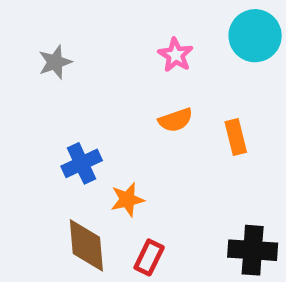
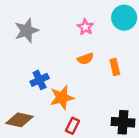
gray star: (55, 62) -> (27, 31), size x1.5
orange star: (127, 200) -> (62, 98), size x1.5
brown diamond: (86, 245) -> (20, 120), moved, turned -72

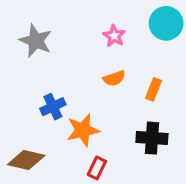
gray star: (27, 31) -> (36, 41), turned -30
orange rectangle: (115, 67) -> (153, 89), turned 35
black cross: (123, 122) -> (152, 138), moved

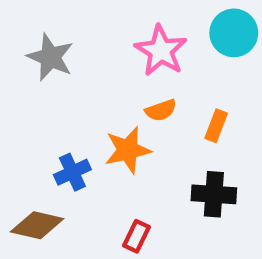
pink star: (114, 36) -> (161, 51), size x1.6
blue cross: (53, 107) -> (72, 172), moved
orange star: (83, 130) -> (128, 150), moved

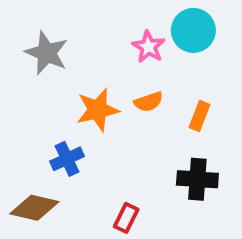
cyan circle: (234, 33) -> (193, 30), moved
pink star: (161, 51) -> (149, 47), size x0.7
orange star: (128, 150) -> (98, 110), moved

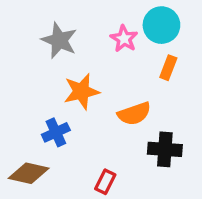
gray star: (47, 53) -> (59, 40), moved
orange semicircle: (149, 102) -> (134, 114), moved, size x1.4
orange rectangle: (199, 116) -> (168, 68), moved

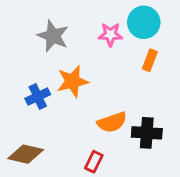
pink star: (124, 39) -> (110, 34), turned -30
orange semicircle: (134, 114) -> (112, 122), moved
blue cross: (56, 132) -> (38, 97), moved

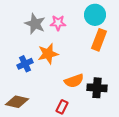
pink star: (110, 34) -> (58, 23), moved
orange rectangle: (150, 60) -> (99, 40), size x1.5

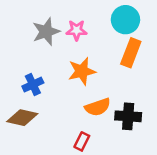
gray star: (35, 24) -> (46, 32), turned 30
orange star: (48, 54) -> (82, 71), moved
brown diamond: (17, 102) -> (22, 118), moved

